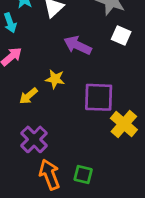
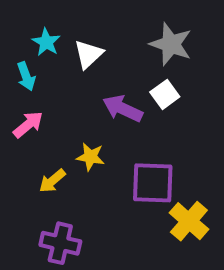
white square: (121, 35) -> (165, 94), moved, turned 30
purple cross: (34, 139) -> (60, 243), turned -32

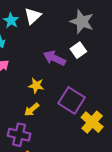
white triangle: (88, 54) -> (33, 16), moved
yellow arrow: (52, 181) -> (32, 110), moved
purple square: (153, 183) -> (72, 100), turned 30

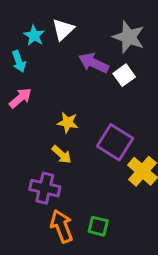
purple arrow: (54, 58) -> (94, 63), moved
yellow arrow: (32, 110) -> (62, 155), turned -98

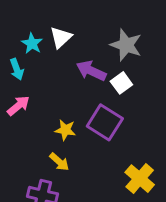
purple square: (115, 142) -> (105, 122), moved

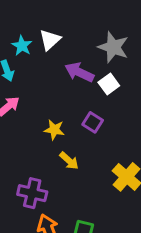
purple square: (105, 122) -> (93, 122), size x0.6
yellow arrow: (59, 162) -> (69, 161), moved

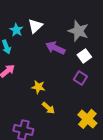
white square: (109, 84) -> (84, 56), moved
purple square: (93, 122) -> (80, 78), moved

